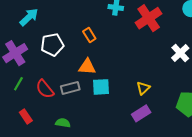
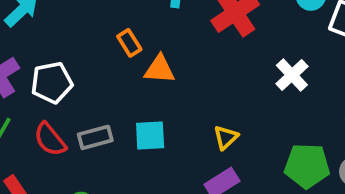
white pentagon: (52, 45) -> (52, 83), moved
orange triangle: (87, 67) -> (160, 69), moved

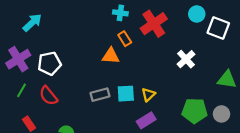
orange rectangle: (129, 43) -> (125, 39), moved
cyan square: (150, 136) -> (126, 94), moved
gray rectangle: (95, 137) -> (100, 95), moved

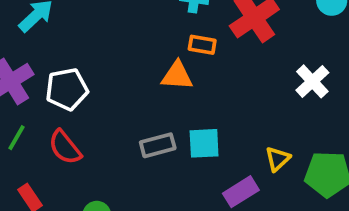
orange rectangle: (125, 39) -> (202, 45), turned -48
yellow triangle: (148, 95) -> (278, 159), moved

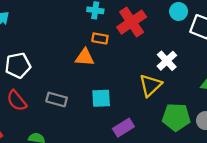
gray rectangle: (158, 145) -> (57, 99), moved, turned 30
yellow triangle: (278, 159) -> (150, 85), moved, size x1.5

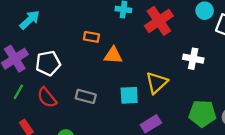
orange rectangle: (100, 38) -> (91, 37), moved
white cross: (167, 61) -> (193, 59), turned -36
yellow triangle: (150, 85) -> (157, 83), moved

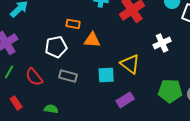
white cross: (193, 59) -> (162, 43), turned -36
white pentagon: (48, 63) -> (56, 47), moved
yellow triangle: (157, 83) -> (130, 64), turned -40

